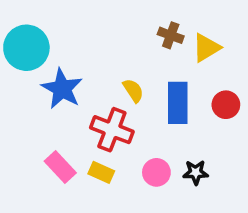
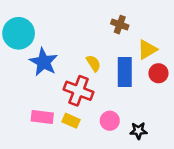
yellow triangle: (206, 48) -> (147, 50), moved
pink rectangle: (60, 167) -> (42, 117), turned -40
black star: (196, 172) -> (138, 131), moved

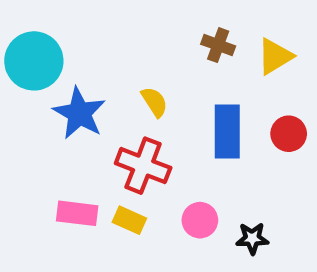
yellow triangle: (147, 50) -> (275, 56), moved
yellow semicircle: (94, 63) -> (154, 102), moved

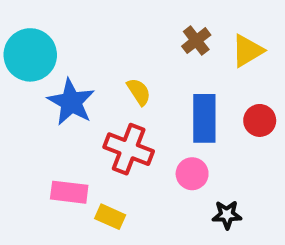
brown cross: (218, 45) -> (196, 41), turned 32
yellow rectangle: (129, 220) -> (110, 217), moved
pink circle: (200, 220) -> (192, 174), moved

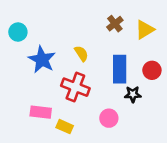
cyan circle: (30, 55) -> (18, 32), size x0.6
pink circle: (192, 174) -> (109, 118), moved
black star: (227, 215) -> (133, 94), moved

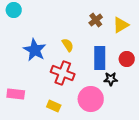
cyan circle: (18, 32) -> (14, 10), moved
pink rectangle: (41, 112) -> (16, 94), moved
pink circle: (109, 118) -> (91, 99), size x1.6

